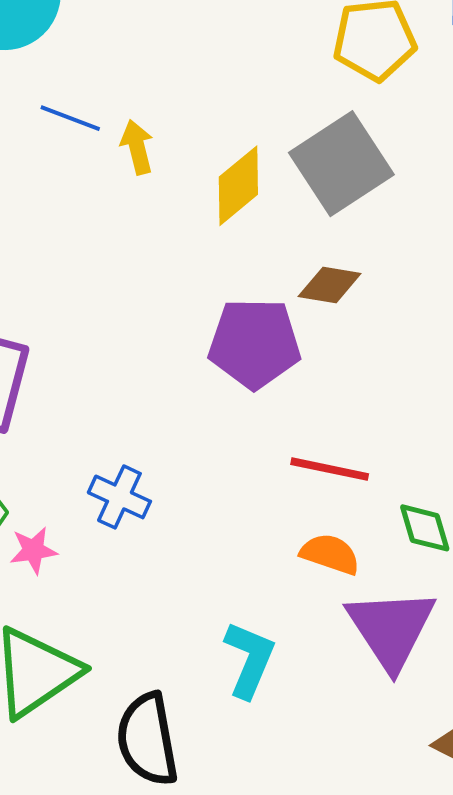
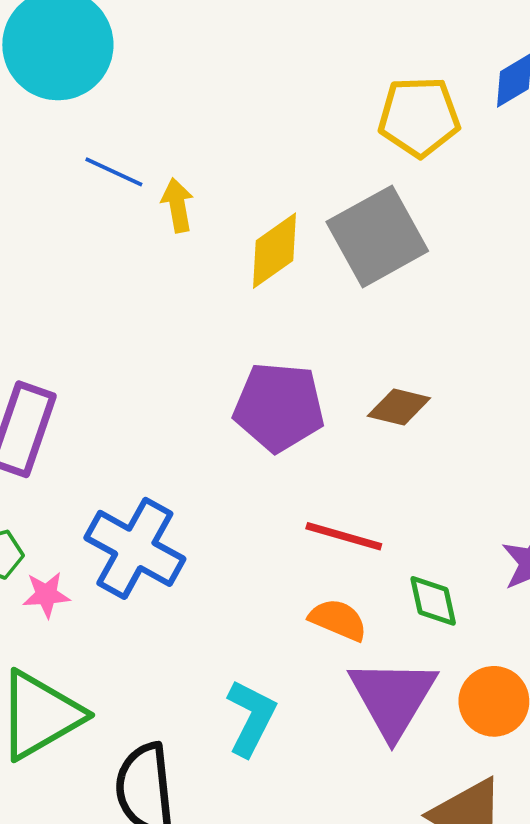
brown diamond: (330, 285) -> (399, 407), moved
blue cross: (119, 497) -> (135, 548), size x1.6

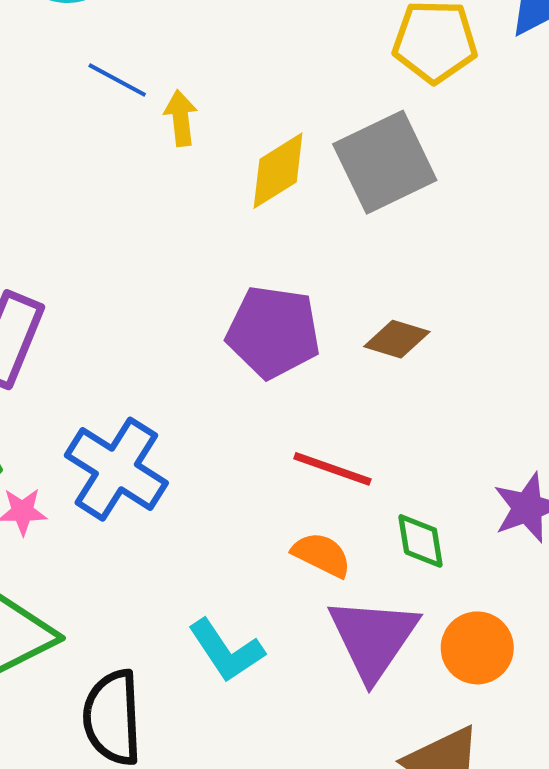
cyan L-shape: (251, 718) -> (226, 651), turned 116

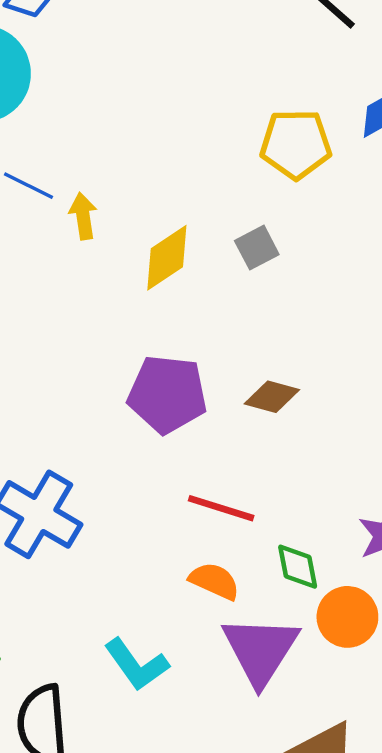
gray square: (385, 162) -> (257, 248), size x0.5
orange circle: (477, 648) -> (347, 617), moved

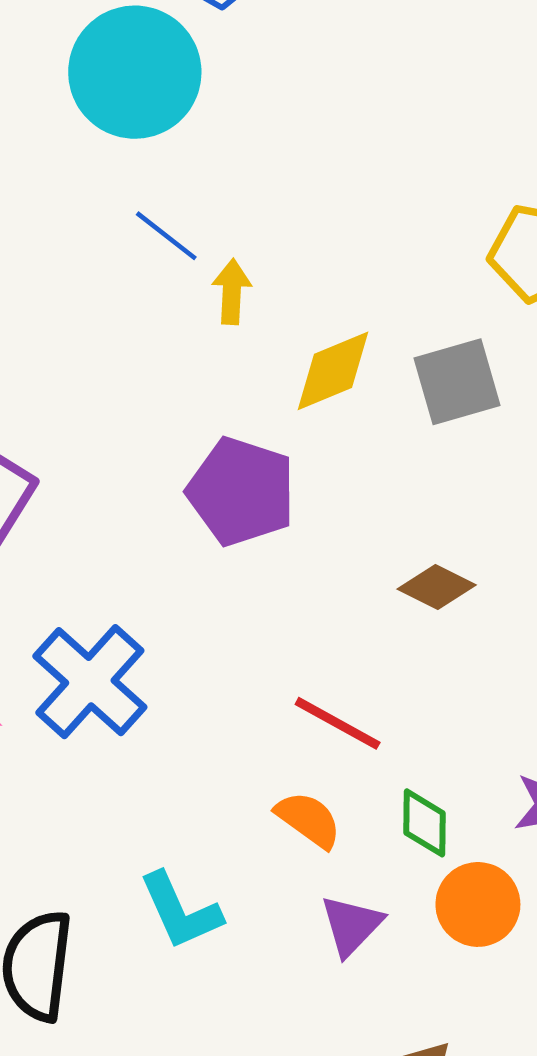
gray square: (257, 248) -> (457, 382), size x1.5
purple pentagon: (167, 394) -> (241, 492), moved
purple triangle: (260, 650) -> (351, 925), size x0.6

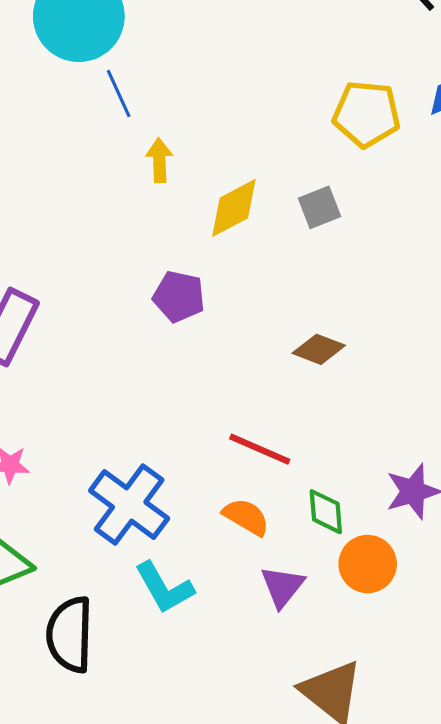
blue line: (166, 236) -> (119, 93), moved, turned 33
gray square: (457, 382) -> (320, 207), size x0.7
purple pentagon: (241, 492) -> (179, 297), size x0.7
blue cross: (90, 682) -> (129, 505), moved

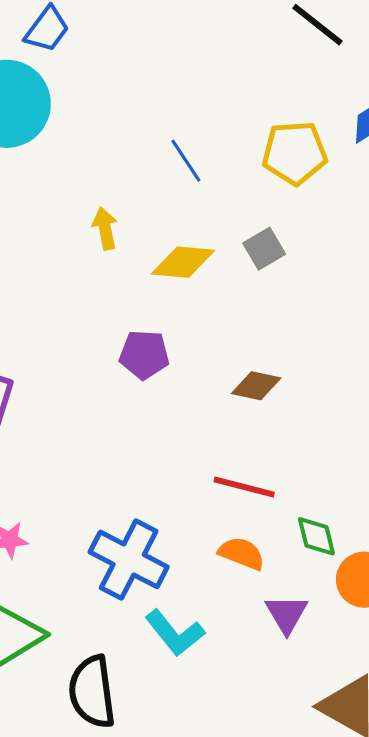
blue line: (119, 93) -> (186, 161), moved
yellow diamond: (234, 208) -> (183, 262), turned 42
brown diamond: (319, 349) -> (256, 386), moved

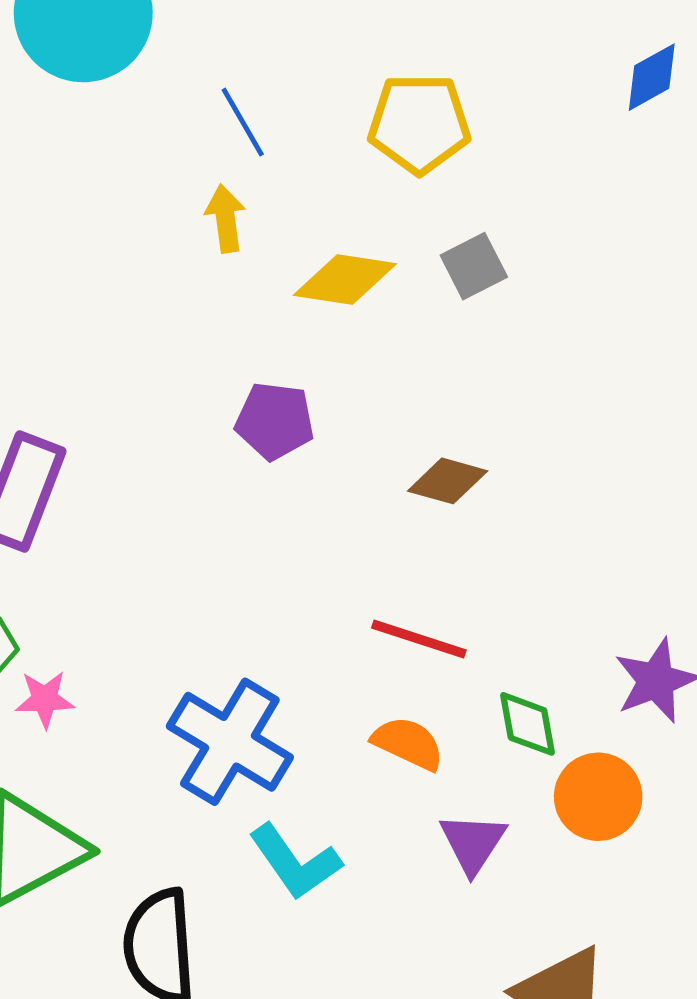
yellow pentagon: (295, 153) -> (419, 124), moved
blue line: (186, 161) -> (243, 122), moved

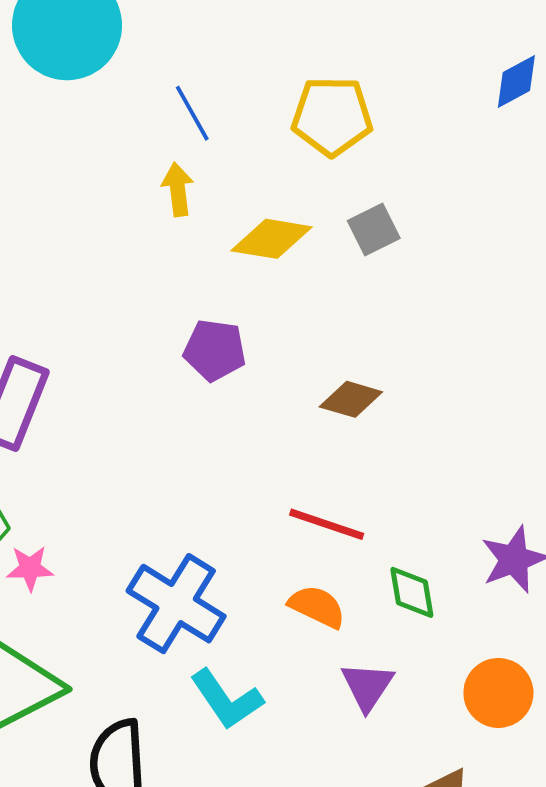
orange circle: (598, 797) -> (498, 693), moved

